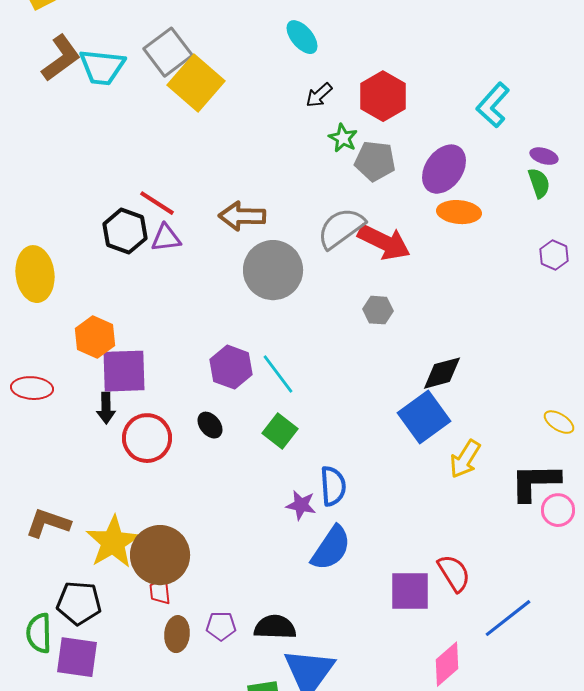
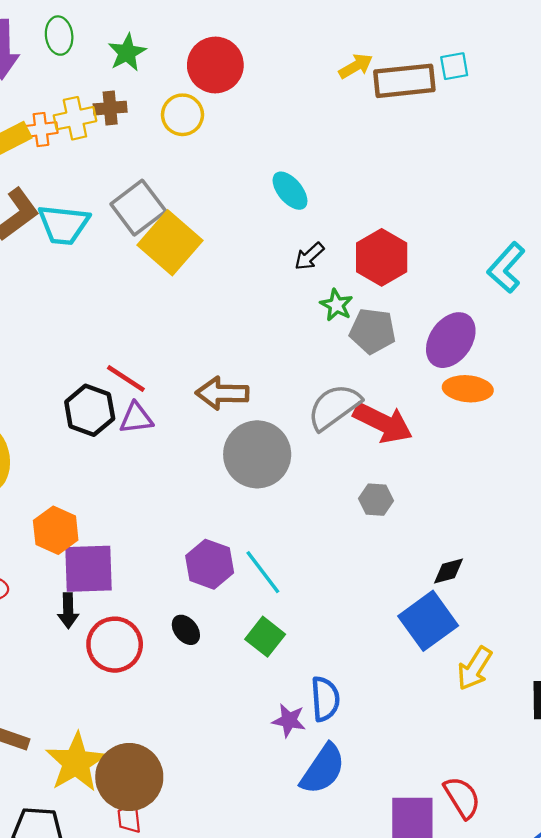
black diamond: (442, 373) -> (449, 571), size x0.7

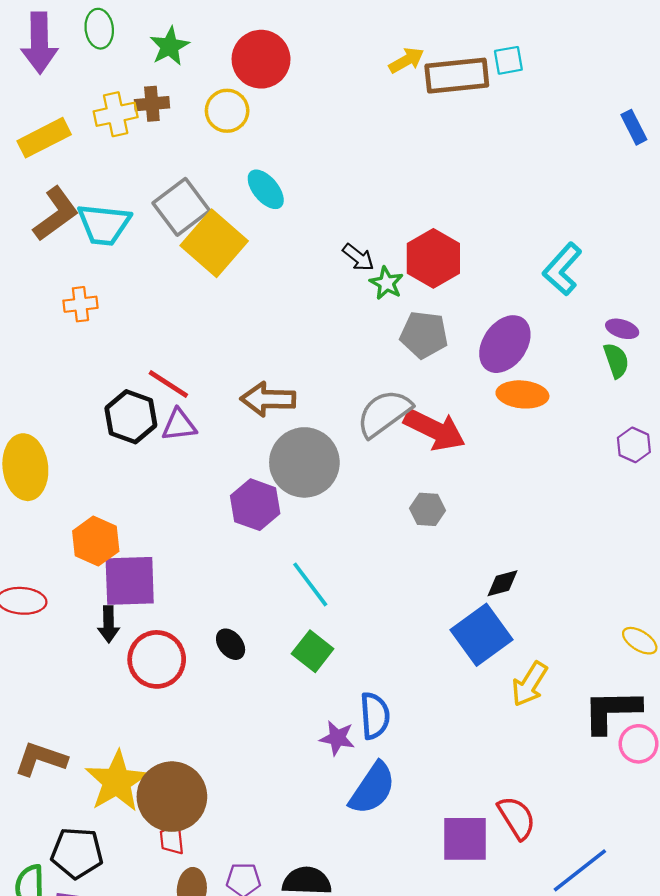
orange cross: (41, 130) -> (80, 304), moved
cyan ellipse: (290, 191) -> (266, 189), moved
black arrow: (309, 256) -> (358, 257), turned -100
green star: (336, 305) -> (386, 283), moved
purple hexagon: (210, 564) -> (255, 505), moved

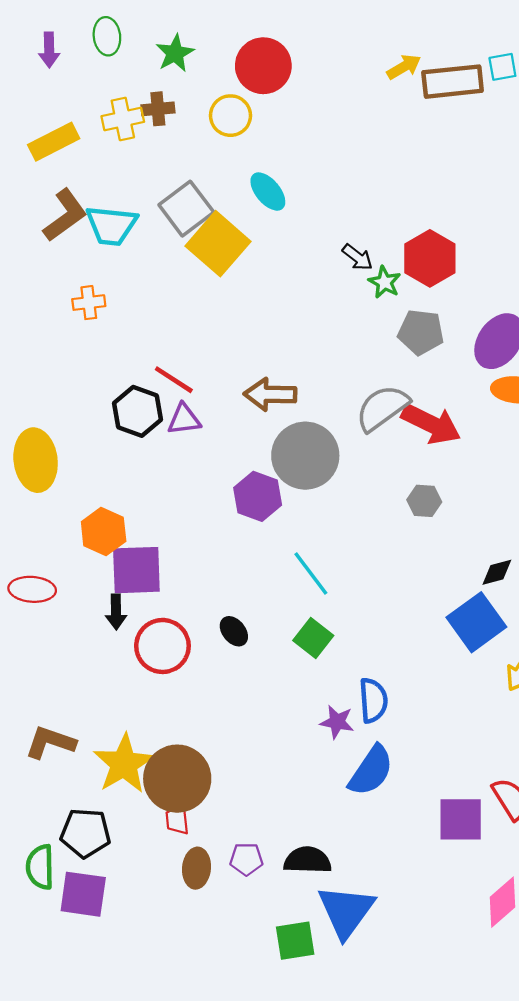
purple arrow: (39, 43) -> (49, 50), size x0.6

